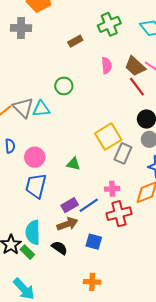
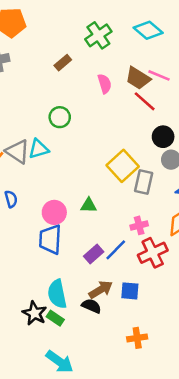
pink circle: (35, 157) -> (54, 212), moved
brown arrow: (67, 224) -> (101, 290), moved

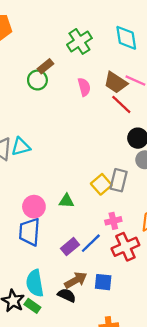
cyan diamond: (148, 30) -> (126, 38), turned 40
green circle: (60, 117) -> (37, 80), moved
yellow square: (123, 166) -> (101, 184), moved, size x0.7

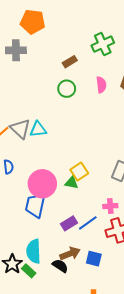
green circle: (37, 80) -> (67, 89), moved
yellow square: (101, 184) -> (79, 172), moved
pink circle: (34, 207) -> (42, 184), size x1.4

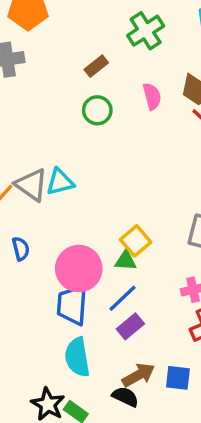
blue line: (88, 223) -> (123, 298), moved
cyan semicircle: (34, 251) -> (77, 357), moved

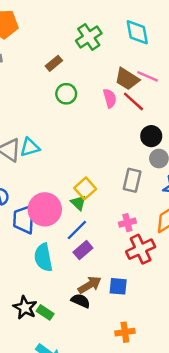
pink semicircle: (152, 96) -> (110, 98), moved
green circle: (97, 110) -> (66, 94), moved
green triangle: (126, 261) -> (78, 203), turned 42
blue trapezoid: (72, 305) -> (24, 219), moved
cyan semicircle: (77, 357) -> (43, 257), moved

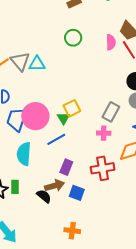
green circle: (66, 94) -> (73, 38), moved
pink cross: (127, 223) -> (104, 133), moved
purple rectangle: (83, 250) -> (66, 167), moved, turned -42
green rectangle: (45, 312) -> (15, 187), moved, turned 40

